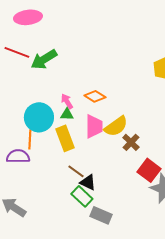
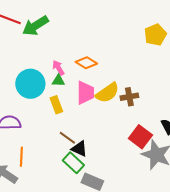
yellow rectangle: (65, 138) -> (56, 105), size x0.7
orange line: (30, 139) -> (21, 157), moved
brown cross: (131, 142) -> (129, 97), moved, turned 36

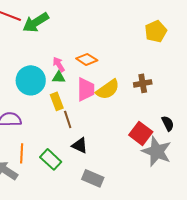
brown cross: (129, 97) -> (143, 83), moved
brown line: (67, 138) -> (68, 119), moved, turned 36
green rectangle: (73, 163) -> (51, 159), moved

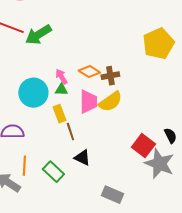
yellow pentagon: (156, 31) -> (158, 44), size x1.4
brown cross: (143, 83) -> (110, 76), moved
gray rectangle: (93, 178) -> (112, 195), moved

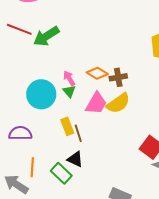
green triangle: (61, 90) -> (69, 91), turned 48
pink trapezoid: (88, 102) -> (96, 103), turned 30
yellow rectangle: (59, 114) -> (67, 126), moved
black triangle: (82, 158) -> (75, 159), moved

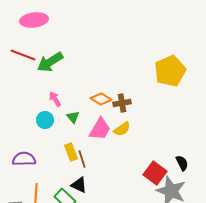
pink arrow: (69, 78) -> (55, 99), moved
cyan circle: (41, 94) -> (45, 120), size x0.6
yellow semicircle: (118, 103) -> (122, 129), size x0.7

